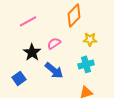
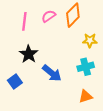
pink line: (28, 21) -> (24, 21), turned -54
pink semicircle: (54, 43) -> (49, 16), moved

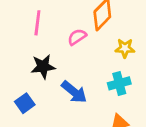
pink semicircle: (49, 16) -> (77, 37), moved
black star: (29, 54) -> (43, 67), turned 30

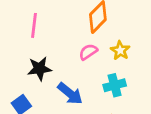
pink semicircle: (77, 37) -> (88, 52), moved
yellow star: (125, 48) -> (120, 50), turned 30

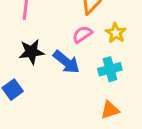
blue arrow: (70, 94) -> (66, 62), moved

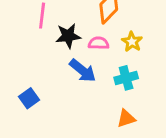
pink semicircle: (82, 34) -> (99, 43), turned 36
black star: (31, 52) -> (68, 36), moved

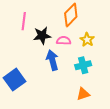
blue arrow: (83, 71) -> (52, 60), turned -144
blue square: (29, 98) -> (14, 80), size x1.5

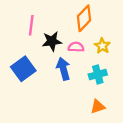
blue square: (14, 80) -> (23, 69), moved

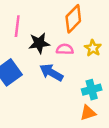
blue arrow: (63, 69) -> (51, 72), turned -45
cyan cross: (98, 74) -> (92, 90), moved

